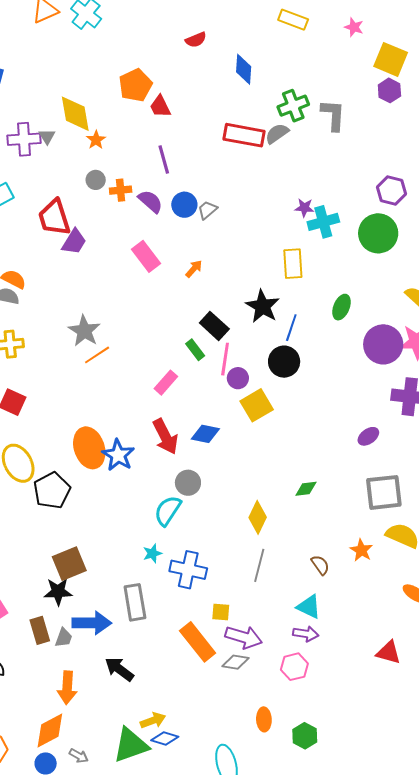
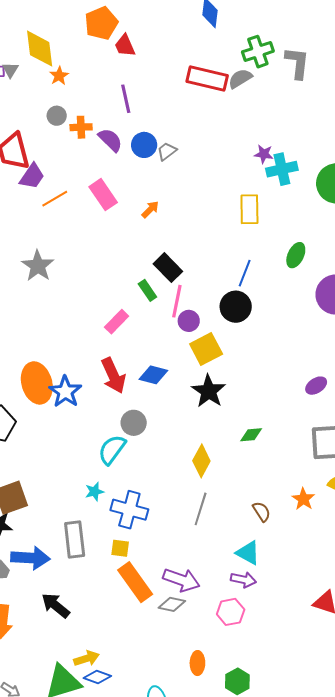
black star: (263, 306) -> (209, 391), moved
orange line: (97, 355) -> (55, 199), moved
yellow square: (221, 612) -> (120, 548), moved

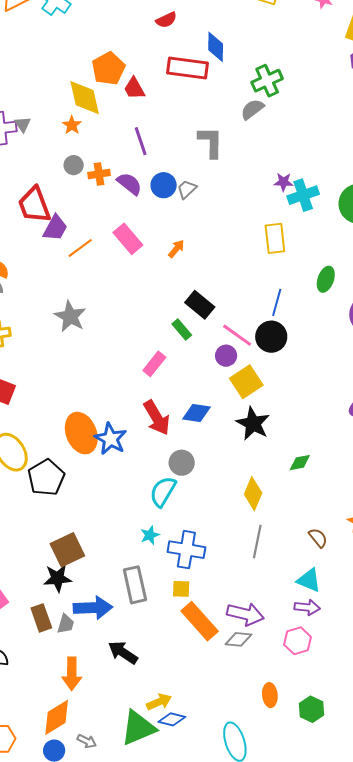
yellow diamond: (40, 49) -> (85, 98), moved
gray L-shape: (297, 63) -> (211, 142), moved
red rectangle: (207, 79) -> (187, 68), moved
pink line: (177, 301) -> (237, 335), moved, turned -60

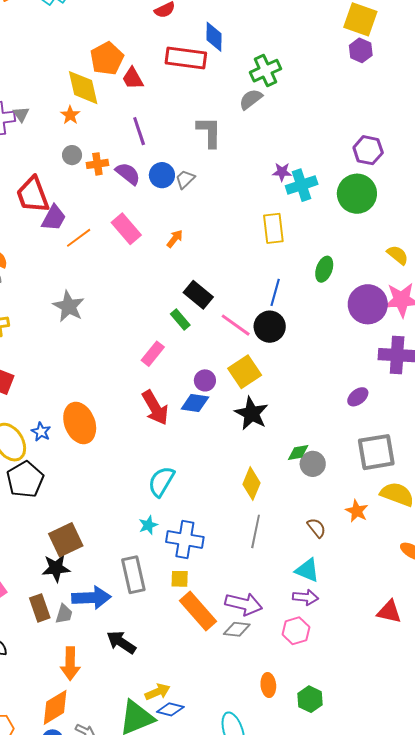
purple circle: (226, 356) -> (205, 380), moved
blue star: (111, 439) -> (41, 432), moved, size x0.6
gray circle: (182, 463) -> (313, 464), moved
black pentagon: (46, 478) -> (25, 479), moved

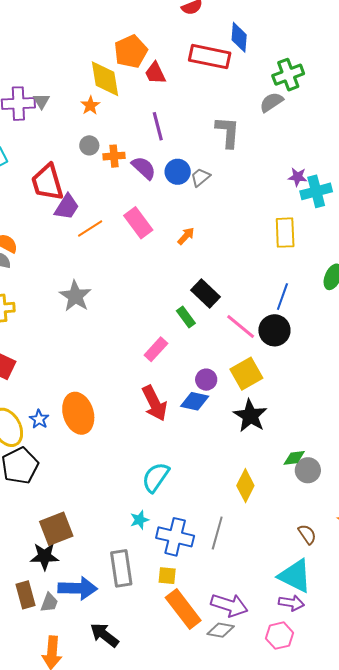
gray line: (256, 531) -> (217, 533), moved
cyan triangle: (307, 570) -> (295, 576), size x1.4

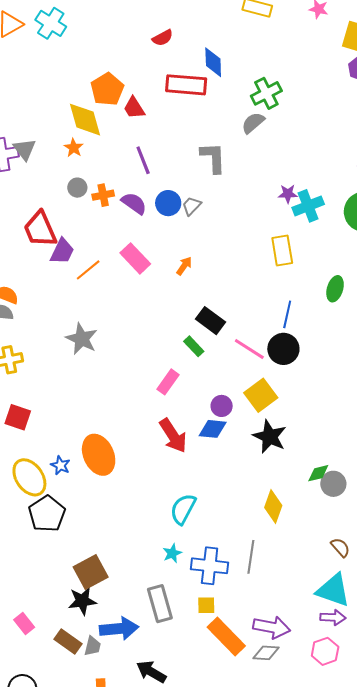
gray triangle: (41, 101) -> (25, 149), size x1.4
brown rectangle: (25, 595) -> (68, 641), turned -32

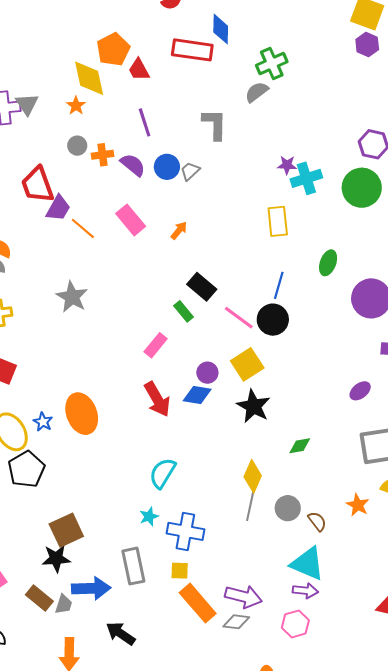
orange line: (88, 270) -> (83, 228), turned 76
gray circle: (333, 484) -> (288, 508), moved
gray line: (251, 557) -> (251, 504), moved

